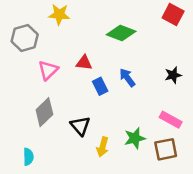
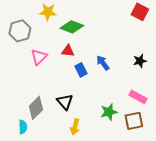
green diamond: (121, 33) -> (72, 27), moved
gray diamond: (44, 112) -> (36, 108), moved
yellow arrow: (103, 147) -> (75, 127), moved

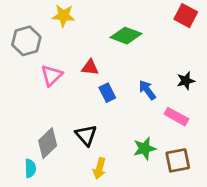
green diamond: (72, 27) -> (126, 36), moved
blue arrow: (103, 63) -> (147, 90), moved
pink rectangle: (138, 97) -> (176, 117), moved

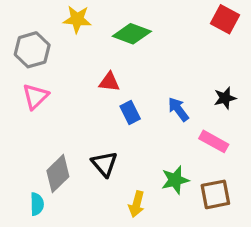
green diamond: (126, 36) -> (132, 34), moved
pink triangle: (52, 75) -> (35, 96), moved
yellow arrow: (99, 168) -> (137, 204), moved

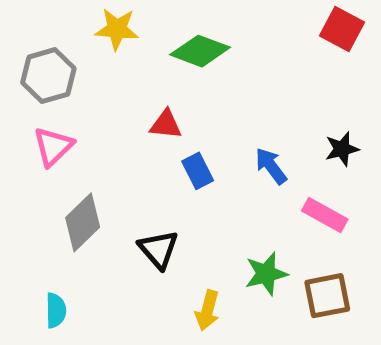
gray diamond: (58, 174) -> (83, 222), moved

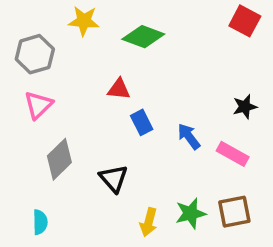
blue arrow: (271, 166) -> (189, 136), moved
green star: (266, 274) -> (191, 213), moved

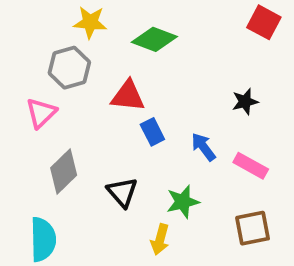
gray hexagon: (35, 54) -> (69, 68), moved
red triangle: (119, 89) -> (128, 96), size x1.4
black star: (245, 107) -> (245, 102), moved
green star: (191, 213) -> (183, 202), moved
cyan semicircle: (40, 222) -> (43, 239), size x1.6

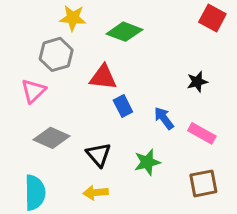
gray diamond: (64, 171) -> (52, 138), turned 68
yellow arrow: (160, 239) -> (96, 193), moved, turned 70

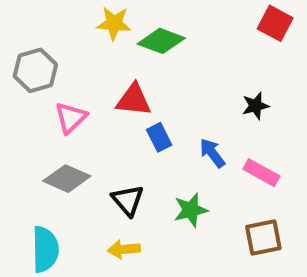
yellow star: (73, 18) -> (114, 23), moved
gray hexagon: (56, 54) -> (35, 70), moved
pink triangle: (33, 91) -> (71, 118), moved

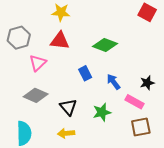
green diamond: (161, 41) -> (105, 45), moved
red triangle: (134, 100) -> (60, 41), moved
black star: (256, 106) -> (147, 83), moved
pink rectangle: (261, 173) -> (134, 102), moved

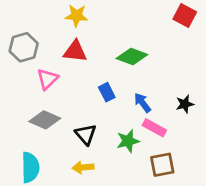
pink rectangle: (134, 102) -> (154, 128), moved
brown square: (141, 127) -> (162, 165), moved

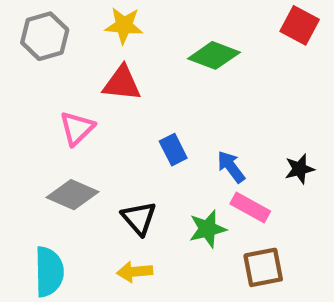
gray hexagon: (24, 47) -> (45, 36), moved
green diamond: (132, 57) -> (214, 55), moved

